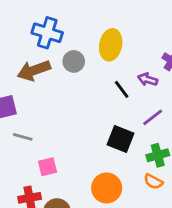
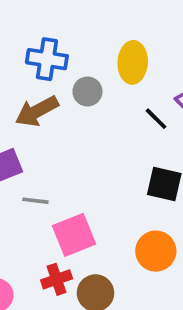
pink square: (48, 167) -> (74, 235), size x1.6

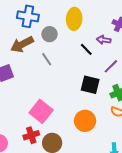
gray line: (35, 201) -> (47, 59), moved, turned 48
pink square: (74, 235) -> (41, 111), turned -30

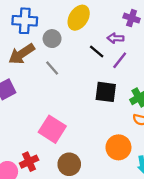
yellow ellipse: (74, 19) -> (79, 18), turned 35
purple line: (111, 66) -> (120, 60), moved
orange circle: (85, 121) -> (118, 147), moved
red cross: (31, 135) -> (29, 162), moved

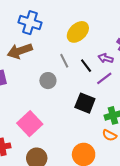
gray circle: (52, 39) -> (48, 81), moved
gray line: (52, 68) -> (64, 61), moved

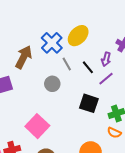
blue cross: (30, 23) -> (52, 43), moved, turned 30
brown arrow: (20, 51) -> (24, 57), turned 140
purple arrow: (106, 58) -> (106, 59), turned -88

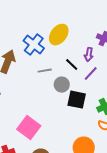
gray line: (67, 64) -> (45, 71), moved, turned -64
gray circle: (52, 84) -> (62, 85), moved

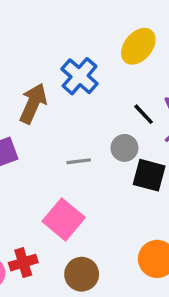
yellow ellipse: (59, 35) -> (138, 46), moved
gray line: (45, 71) -> (79, 161), moved

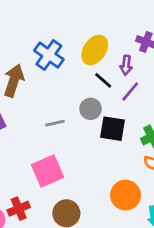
yellow ellipse: (138, 46) -> (95, 50), moved
pink square: (64, 219) -> (48, 171), turned 32

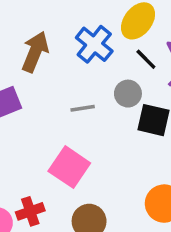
blue cross: (49, 55) -> (94, 44), moved
pink square: (48, 171) -> (69, 167), turned -36

